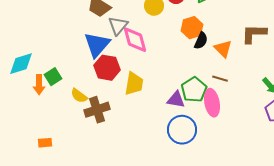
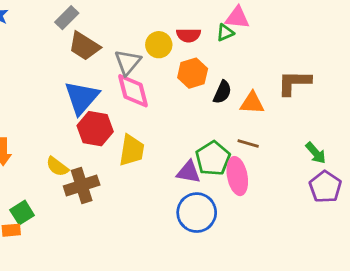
gray triangle: (118, 26) -> (128, 62), moved
orange hexagon: (192, 28) -> (193, 73), moved
orange triangle: (223, 49) -> (252, 103), turned -42
green square: (53, 77) -> (22, 213), moved

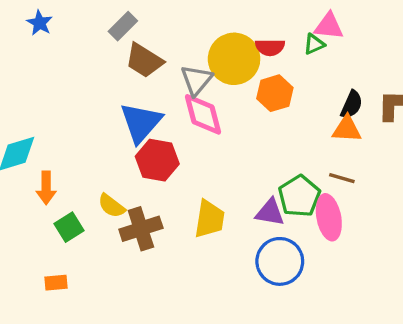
yellow circle: (159, 45) -> (234, 59), size x1.6
black semicircle: (222, 92) -> (352, 105), moved
yellow trapezoid: (132, 150) -> (210, 219), moved
green square: (22, 213) -> (69, 227), moved

